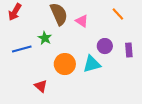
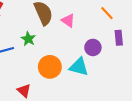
purple rectangle: (129, 50) -> (119, 38), moved
cyan triangle: (92, 64) -> (79, 67), turned 30

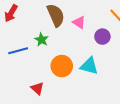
purple circle: (93, 47) -> (102, 37), moved

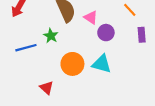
purple circle: (102, 37) -> (106, 33), moved

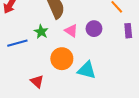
pink triangle: (91, 17) -> (71, 31), moved
cyan triangle: (102, 64) -> (87, 70), moved

